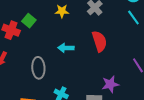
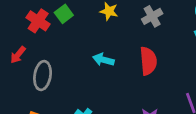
gray ellipse: (38, 68) -> (43, 76), moved

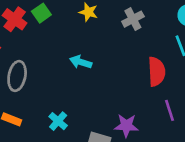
red semicircle: (148, 61) -> (157, 72), moved

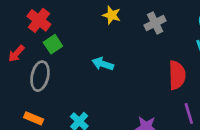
green square: (41, 13) -> (53, 44), moved

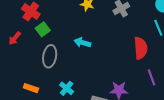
gray ellipse: (40, 76) -> (50, 56), moved

